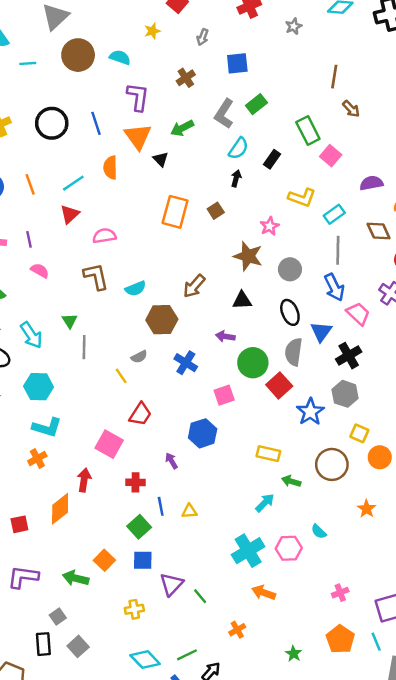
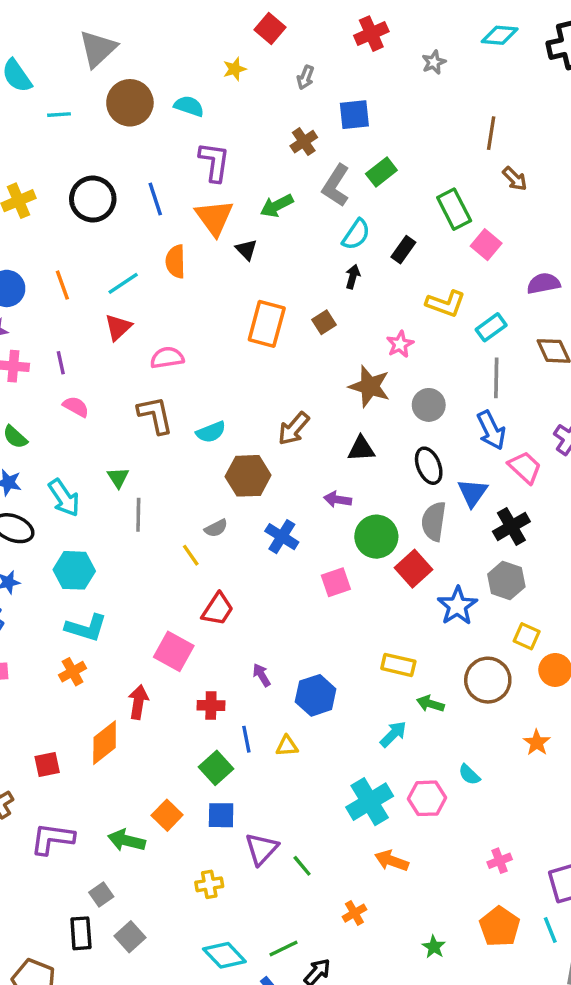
brown cross: (186, 78) -> (304, 142), moved
blue hexagon: (203, 433) -> (316, 695), moved

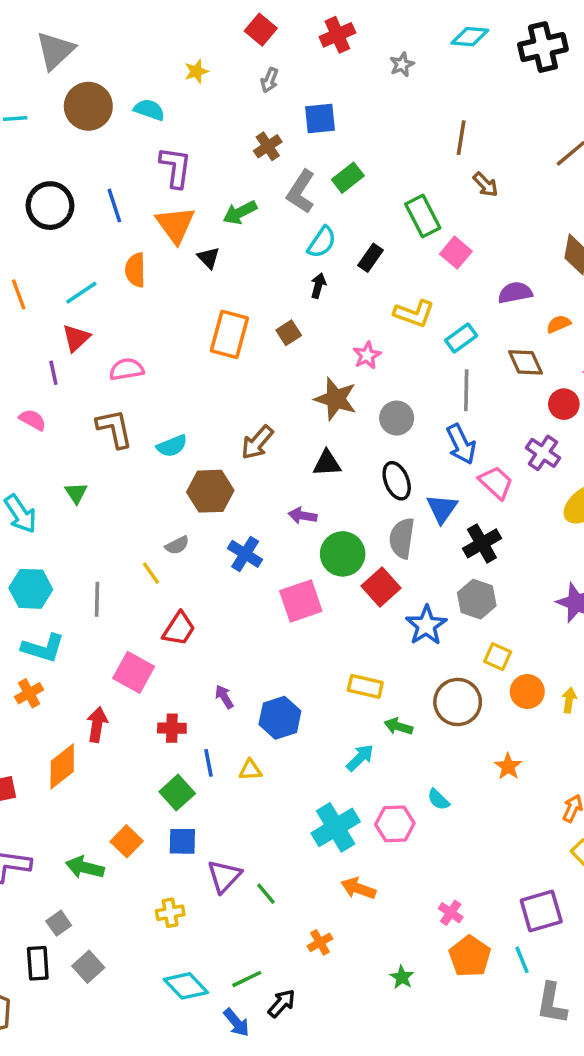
red square: (270, 28) -> (261, 30), moved
purple line: (61, 363) -> (53, 373), moved
gray line: (138, 515) -> (97, 599), moved
pink square: (336, 582) -> (301, 601), size x1.4
pink cross: (500, 861) -> (451, 913), moved, turned -35

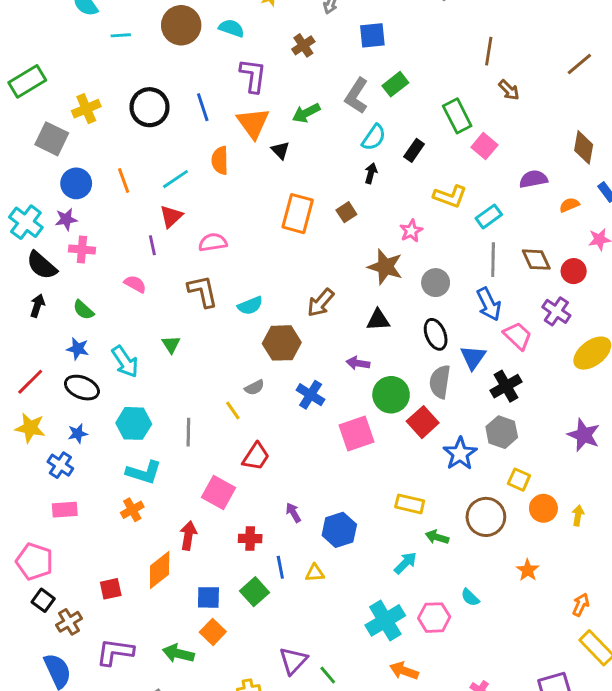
brown cross: (268, 146) -> (303, 45), moved
brown diamond: (526, 362) -> (536, 260), moved
blue square: (182, 841) -> (208, 597), moved

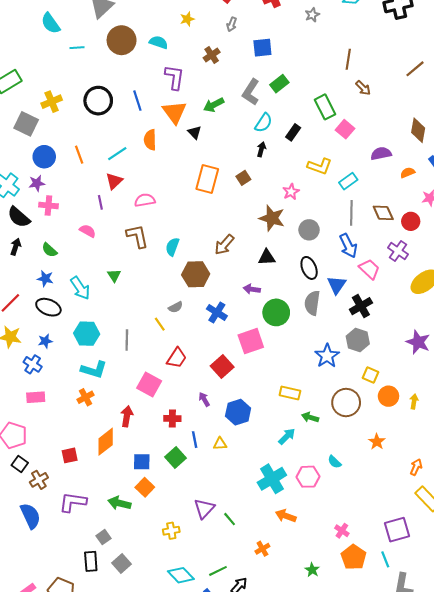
cyan semicircle: (250, 306) -> (172, 247), turned 132
red square: (423, 422) -> (222, 366), moved

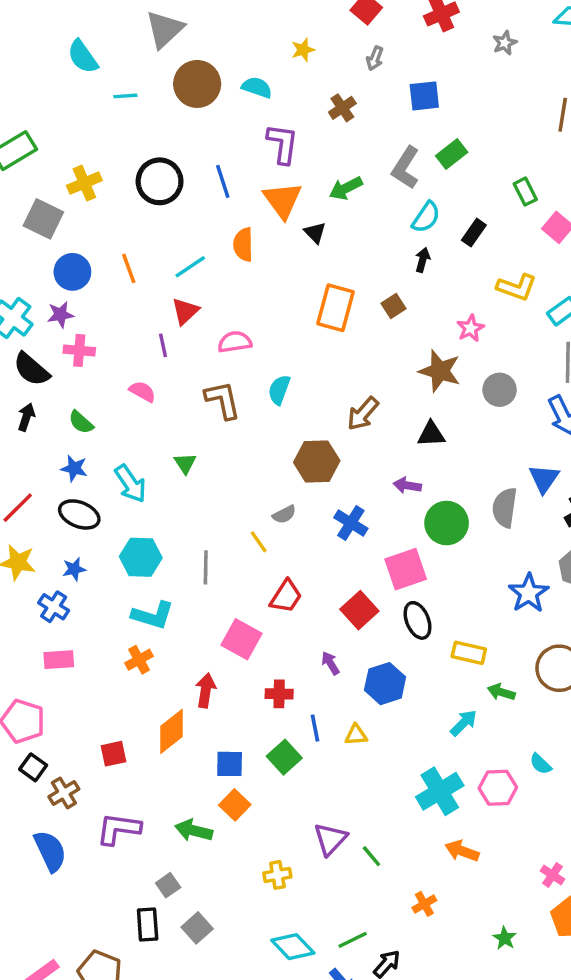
green rectangle: (325, 107) -> (525, 192), size x0.7
cyan semicircle: (172, 247) -> (279, 390), moved
black ellipse: (309, 268) -> (418, 620), moved

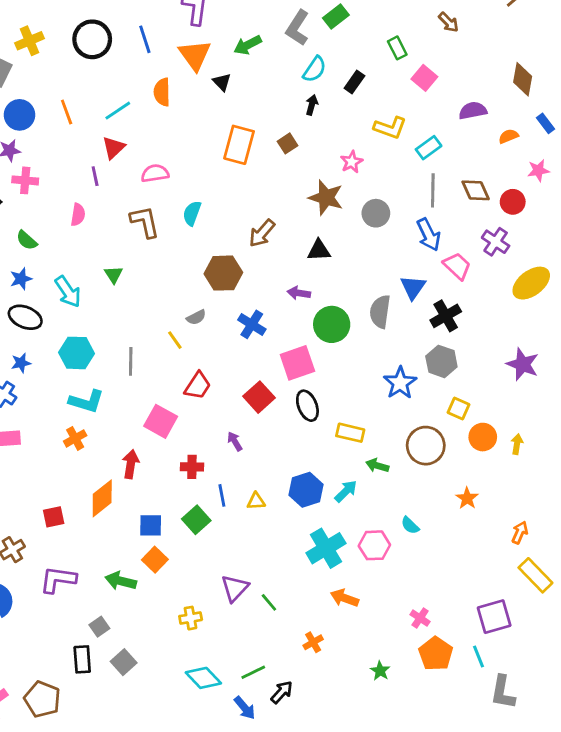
pink semicircle: (142, 391) -> (78, 215), turned 70
blue star: (74, 468) -> (21, 279), turned -30
blue hexagon: (385, 684) -> (306, 490), moved

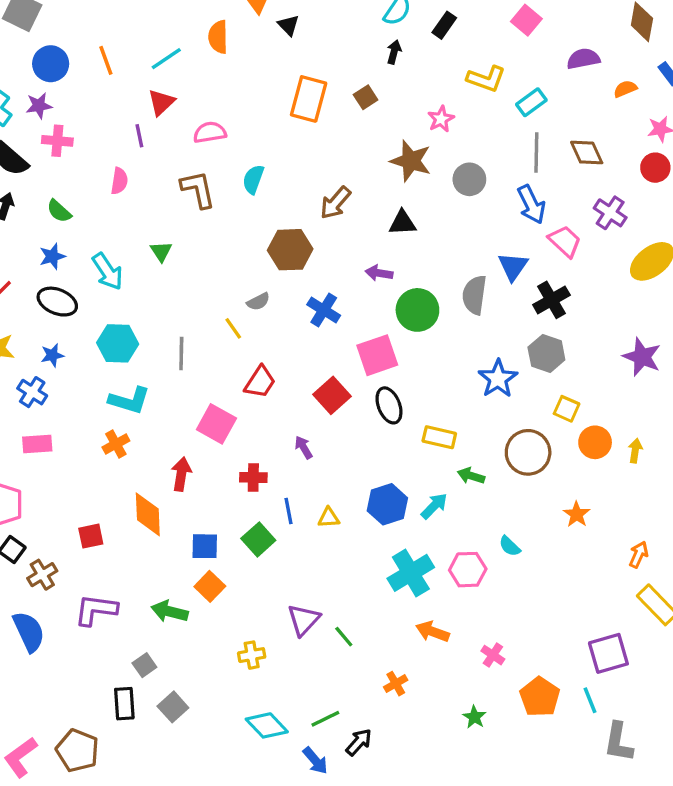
red circle: (513, 202) -> (655, 168), moved
orange diamond: (102, 498) -> (148, 514), turned -54
pink cross: (420, 618) -> (493, 655), moved

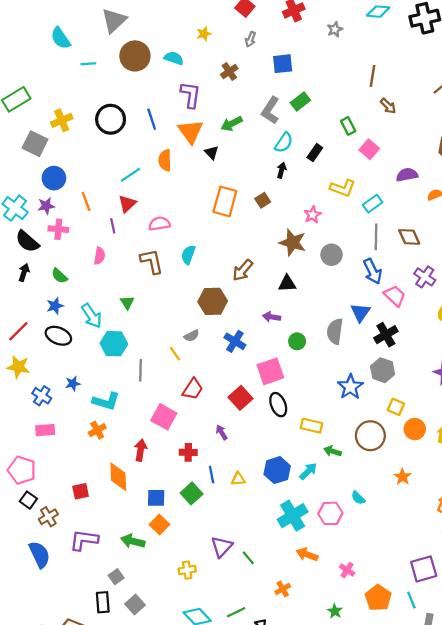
orange line: (106, 60) -> (86, 201), moved
green circle: (417, 310) -> (297, 341), size x0.6
cyan hexagon: (118, 343) -> (114, 344), moved
blue star: (52, 355) -> (73, 384), moved

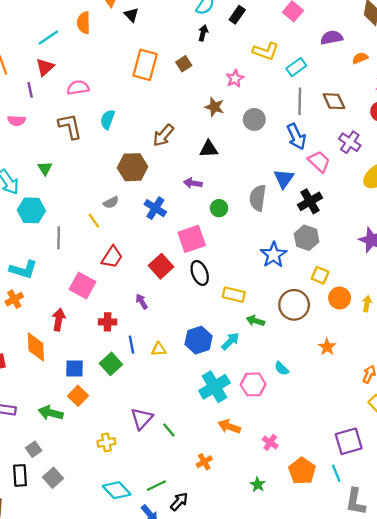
brown star: (293, 242) -> (214, 107), size x0.7
pink semicircle: (99, 256) -> (17, 121), turned 84

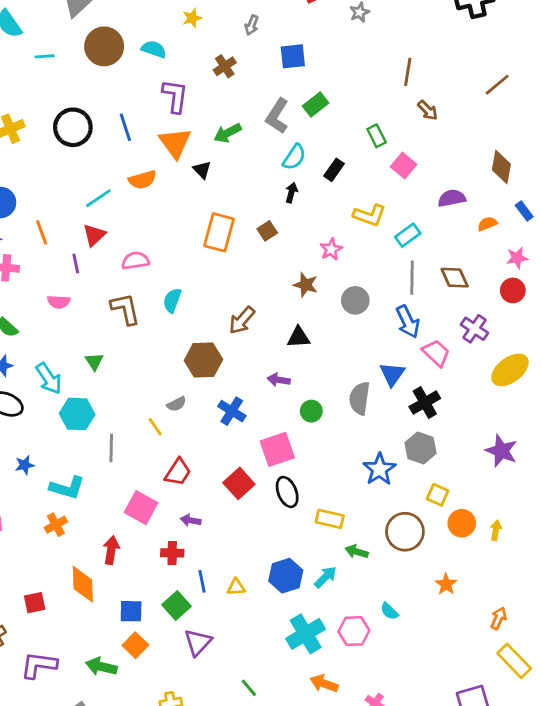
orange semicircle: (84, 23) -> (142, 180), turned -105
purple arrow: (142, 301) -> (191, 520), moved, turned -49
purple triangle: (142, 419) -> (198, 642), moved

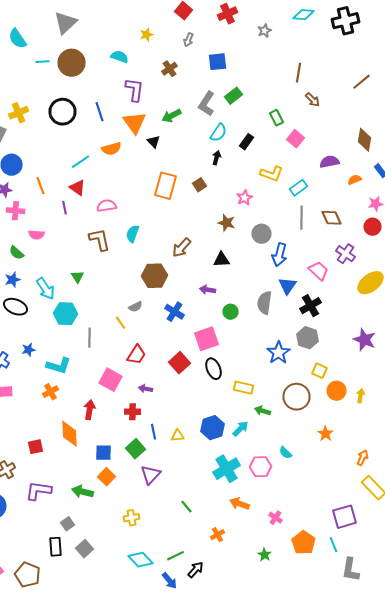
brown circle: (104, 46) -> (72, 63), moved
red triangle: (94, 235) -> (78, 188), turned -42
pink semicircle: (59, 302) -> (36, 235), moved
blue arrow: (408, 322) -> (280, 255), moved, turned 40

